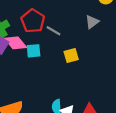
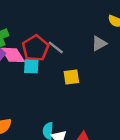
red pentagon: (33, 21) -> (35, 48), moved

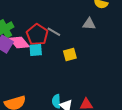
gray triangle: (99, 43) -> (89, 24), turned 40

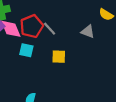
cyan square: (36, 50) -> (26, 50), moved

